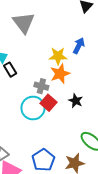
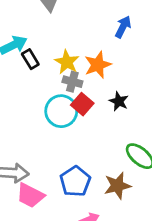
yellow star: (58, 56) -> (67, 62), moved, turned 30

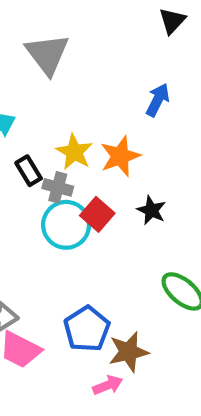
black rectangle: (30, 59) -> (29, 171), moved
gray cross: (72, 82) -> (58, 187), moved
brown star: (117, 186) -> (129, 352), moved

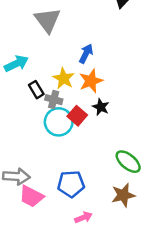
blue arrow: (158, 100) -> (86, 54), moved
black star: (151, 210) -> (101, 107), moved
blue pentagon: (87, 329) -> (71, 184), turned 30
brown star: (129, 352) -> (123, 195), moved

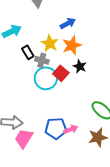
blue arrow: (86, 54) -> (68, 23), turned 35
pink trapezoid: (31, 196) -> (24, 138), turned 95
pink arrow: (83, 217) -> (71, 129), moved

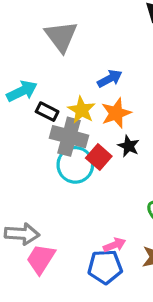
black rectangle: (28, 52) -> (47, 112), moved, turned -32
gray cross: (42, 60) -> (69, 137), size x1.6
blue pentagon: (56, 128) -> (105, 267), moved

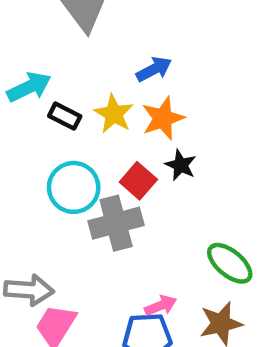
gray cross: (69, 137) -> (116, 223), moved, turned -30
cyan circle: (75, 165) -> (74, 187), moved

